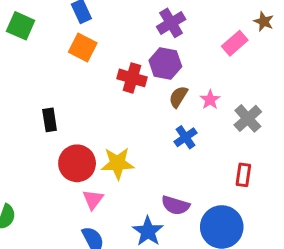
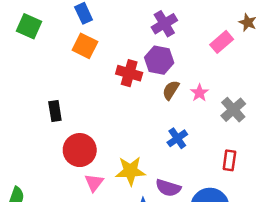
blue cross: (186, 137) -> (177, 138), moved
yellow star: (118, 163) -> (130, 171), moved

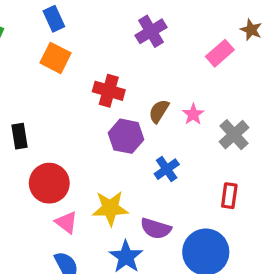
purple hexagon: (159, 60) -> (126, 136), moved
pink triangle: (94, 183) -> (66, 222), turned -30

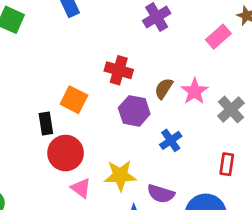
orange square: (56, 58) -> (74, 100), moved
pink star: (193, 114) -> (195, 91), size x1.4
black rectangle: (20, 136) -> (46, 124), moved

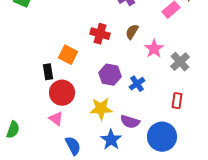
brown semicircle: (164, 89) -> (132, 32), moved
purple hexagon: (134, 111) -> (110, 75), moved
pink triangle: (81, 188) -> (56, 119), moved

